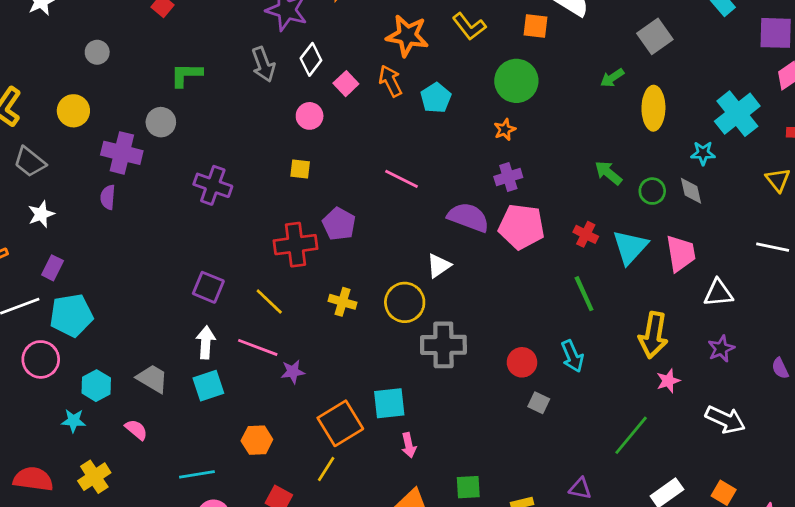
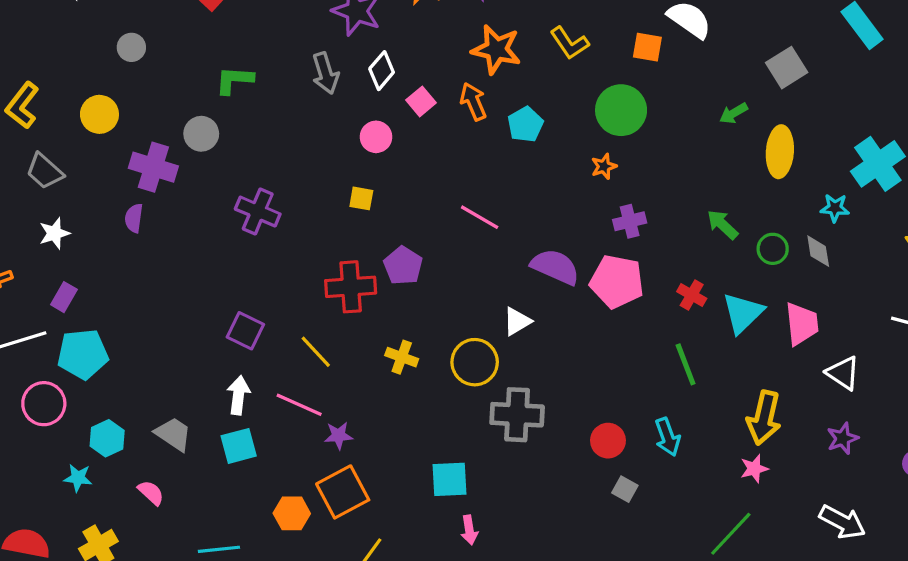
purple cross: (508, 177) -> (630, 221), moved
white triangle: (718, 293) -> (843, 373), turned 36
pink star: (668, 381) -> (754, 469), moved
orange square: (340, 423) -> (343, 492), moved

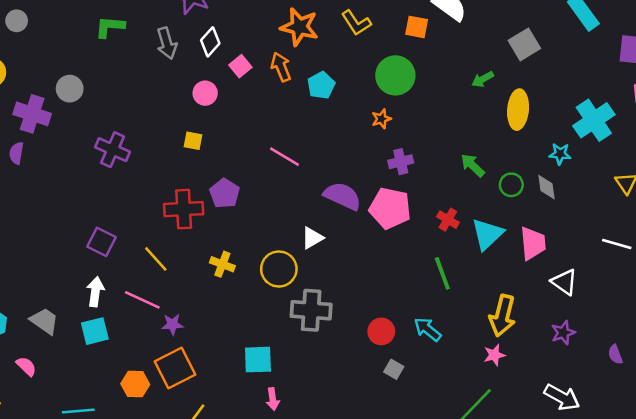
green L-shape: (234, 80) -> (110, 27), moved
cyan arrow: (668, 437) -> (427, 329), turned 148

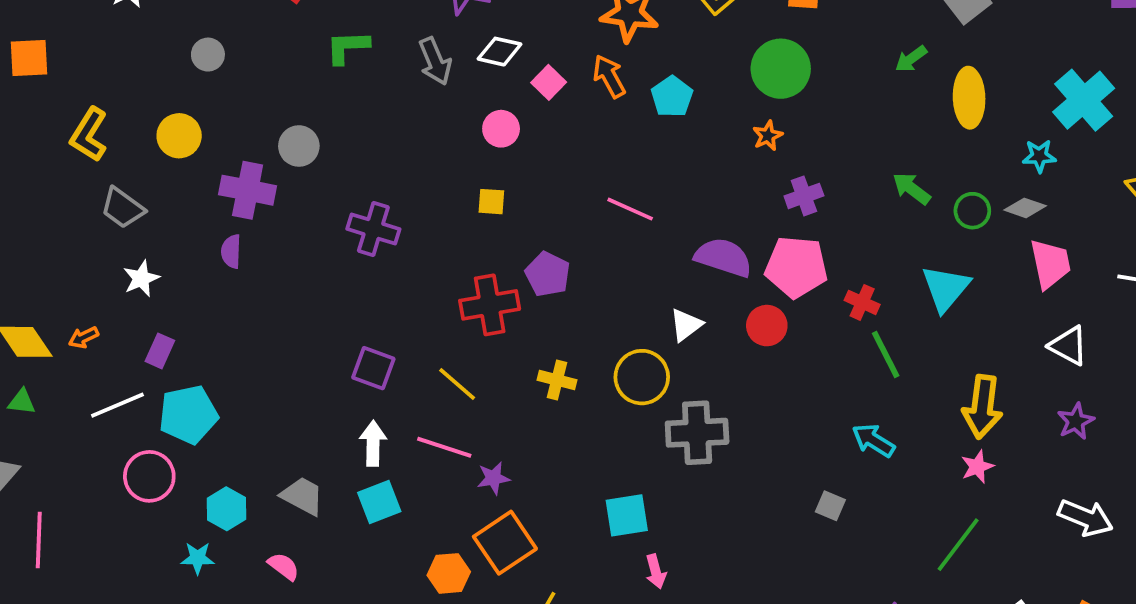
white diamond: (210, 42) -> (500, 52), turned 68
gray diamond: (547, 187) -> (1025, 208), turned -56
red cross: (448, 220) -> (862, 302), moved
pink trapezoid: (533, 243) -> (1050, 264), moved
red circle: (381, 331) -> (767, 326), moved

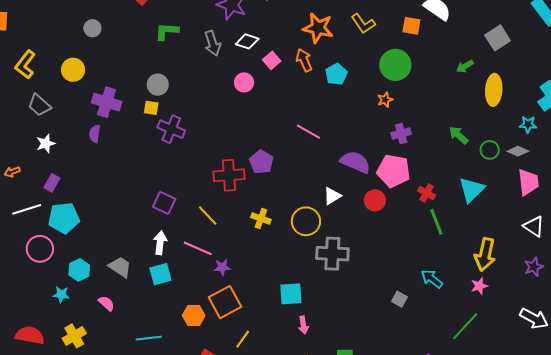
gray circle: (299, 146) -> (158, 85), moved
yellow square: (491, 202) -> (151, 108), moved
cyan arrow: (873, 440) -> (432, 279), moved

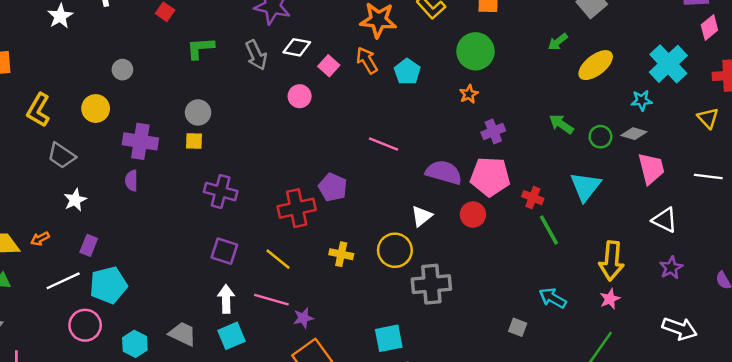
gray circle: (92, 28) -> (122, 70), moved
yellow ellipse: (494, 90) -> (596, 65), turned 56
purple cross: (171, 129) -> (221, 191), moved

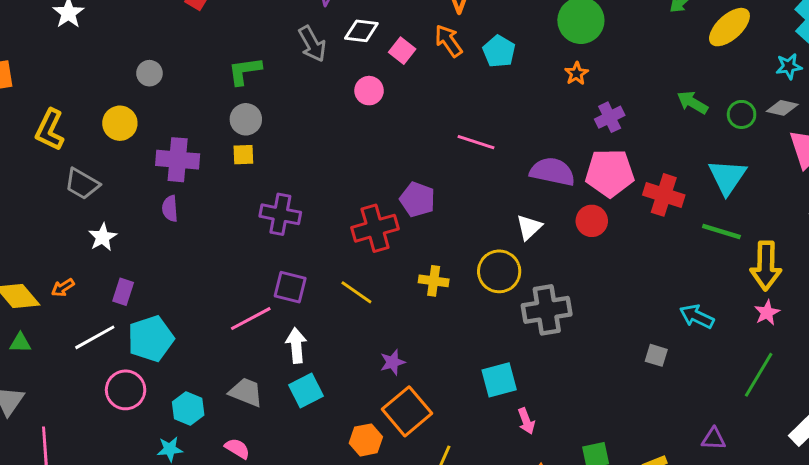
green L-shape: (200, 48) -> (245, 71), moved
red cross: (533, 198) -> (664, 195), size x1.5
green line: (549, 230) -> (721, 231), moved, turned -40
pink line: (271, 300) -> (251, 319), moved, turned -40

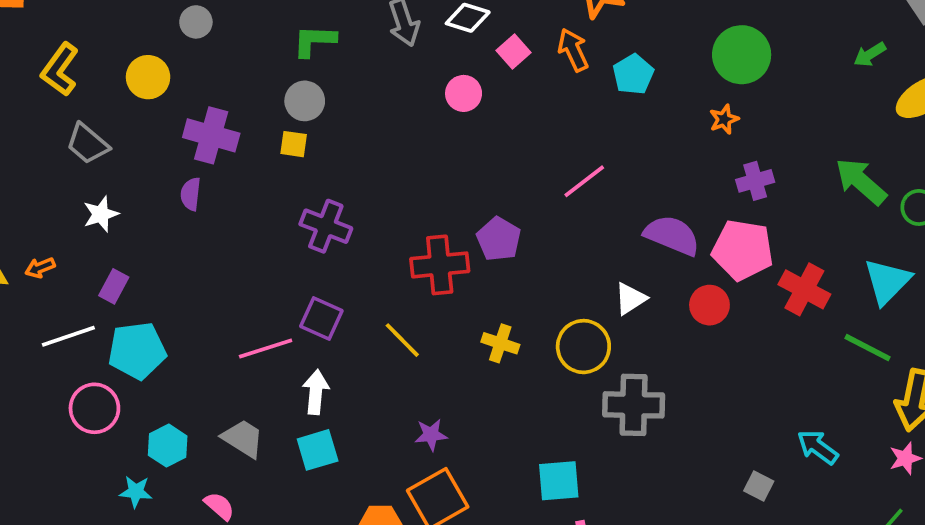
green arrow: (692, 102) -> (861, 181), size x1.4
pink line: (476, 142) -> (584, 181), turned -66

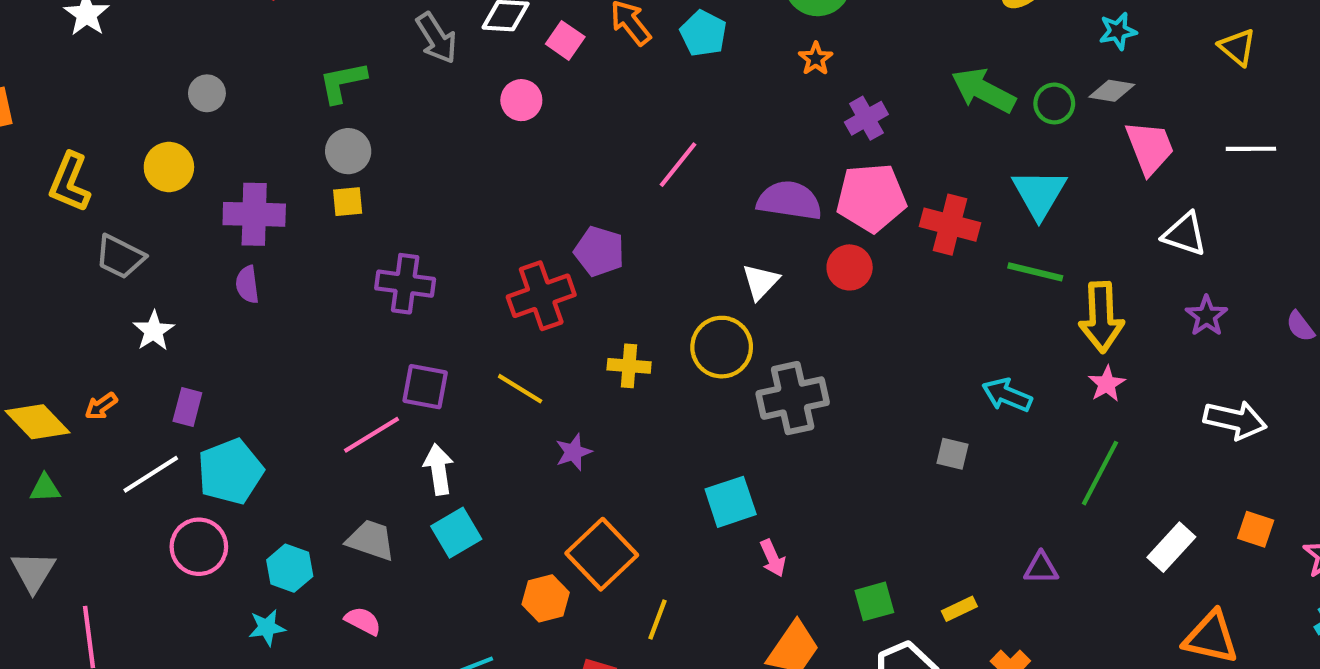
purple star: (431, 435) -> (573, 452), moved

